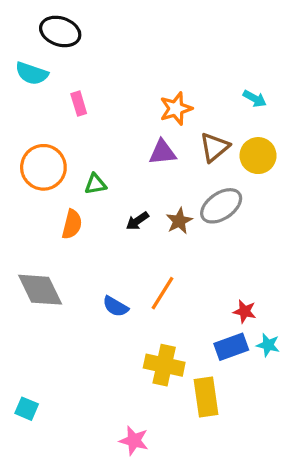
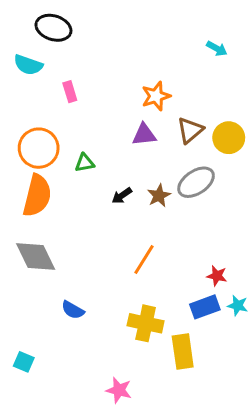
cyan arrow: (255, 99) -> (217, 49), moved
orange semicircle: (72, 224) -> (37, 196), moved, size x1.6
blue semicircle: (116, 306) -> (73, 310), moved

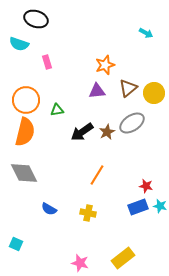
black arrow: (122, 196) -> (82, 132), size x1.6
yellow cross: (146, 323) -> (88, 213), moved, size x0.7
yellow rectangle: (183, 352) -> (123, 258), moved, turned 60

